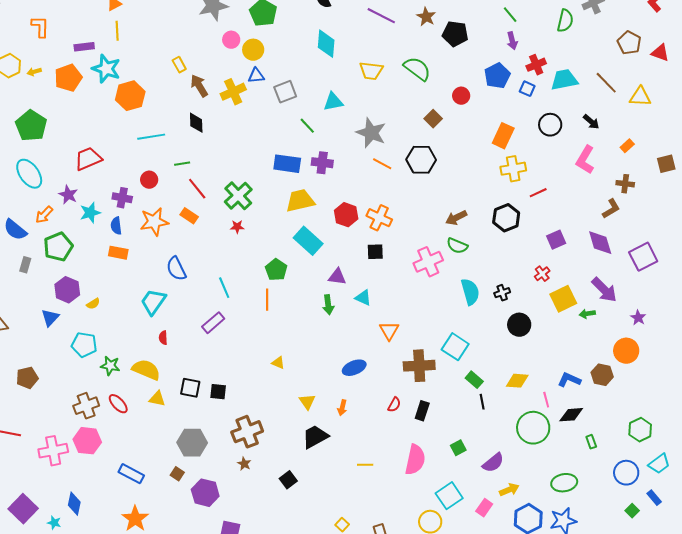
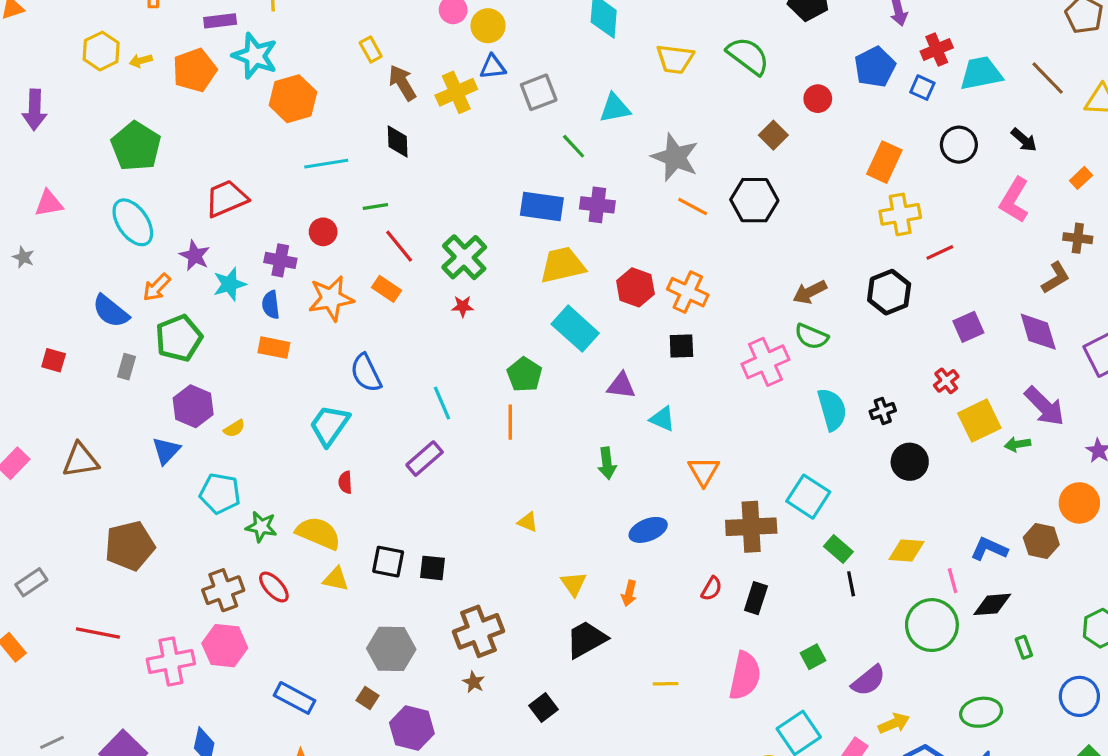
green arrow: (328, 305) -> (607, 463), moved
brown pentagon: (27, 378) -> (130, 546), size x1.4

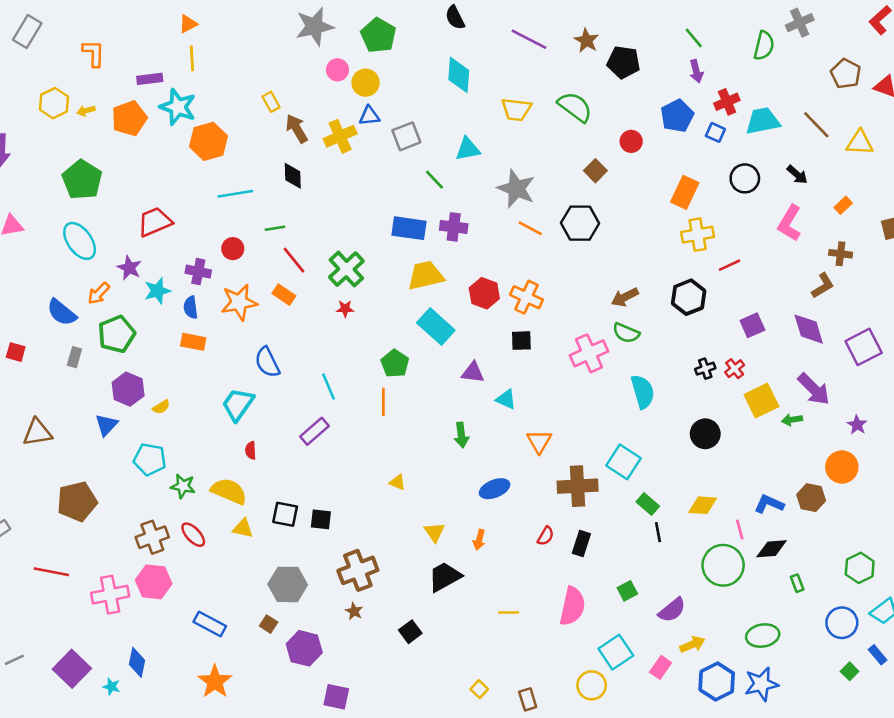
black cross: (883, 411) -> (705, 369), moved

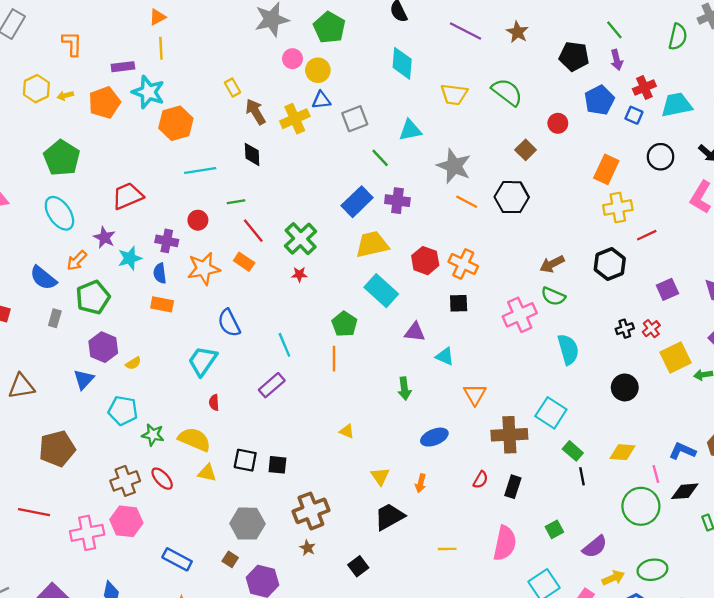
black pentagon: (623, 62) -> (574, 56), moved
blue rectangle: (409, 228) -> (357, 202), turned -52
green ellipse: (763, 636) -> (652, 570), moved

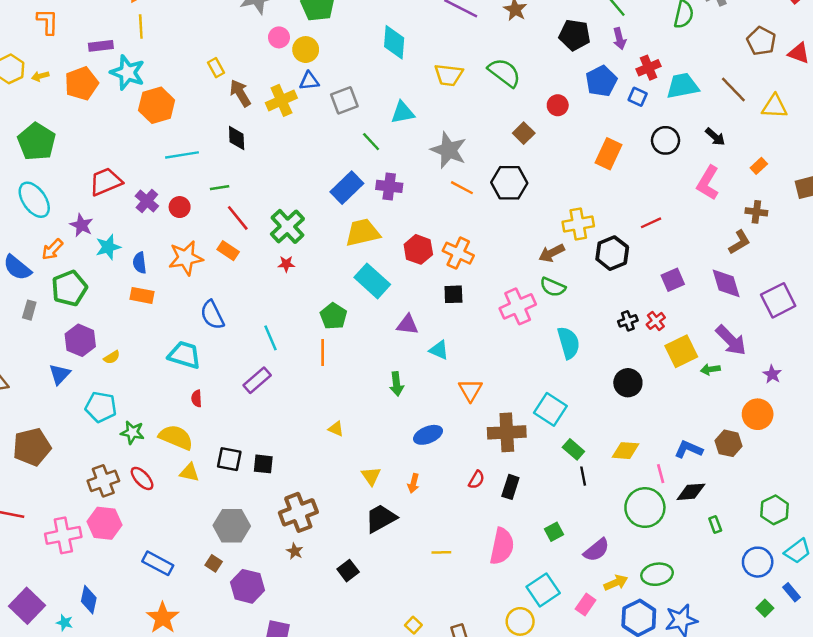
yellow cross: (618, 207) -> (578, 224), moved
purple cross: (167, 241) -> (147, 201), moved, turned 30
cyan trapezoid: (202, 361) -> (184, 355), turned 72

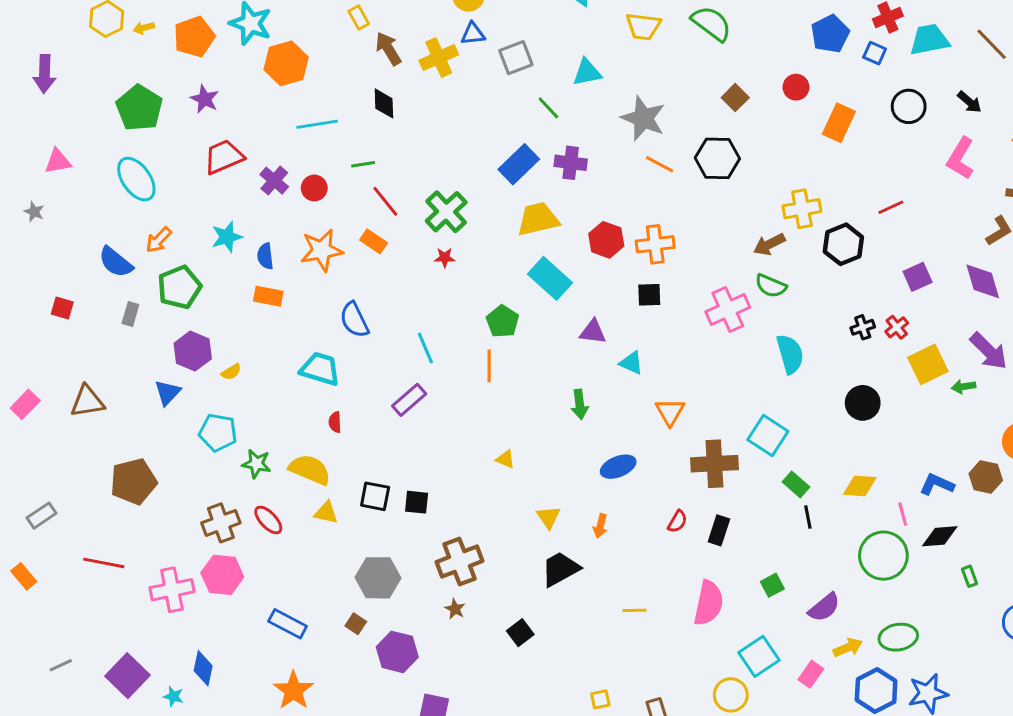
red circle: (558, 105) -> (796, 87), moved
purple star: (81, 225) -> (205, 99), moved
orange cross: (458, 253) -> (655, 244), turned -32
yellow square: (413, 625) -> (600, 699), turned 35

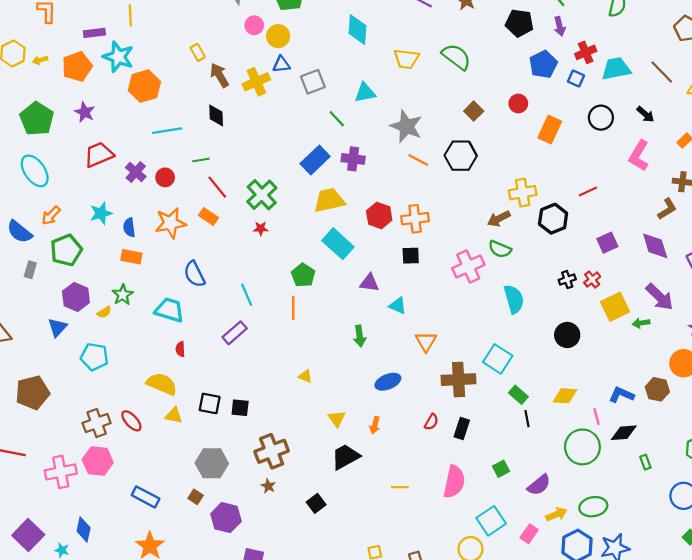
green star: (256, 464) -> (123, 295), moved, turned 30

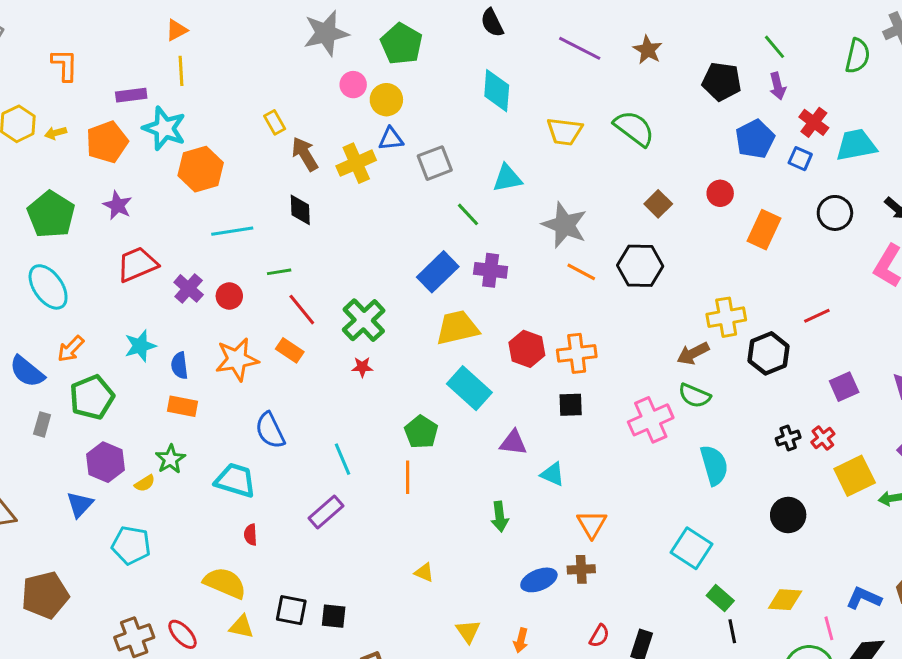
red cross: (586, 52) -> (814, 122), turned -30
brown cross: (459, 380) -> (581, 569), moved, size x0.6

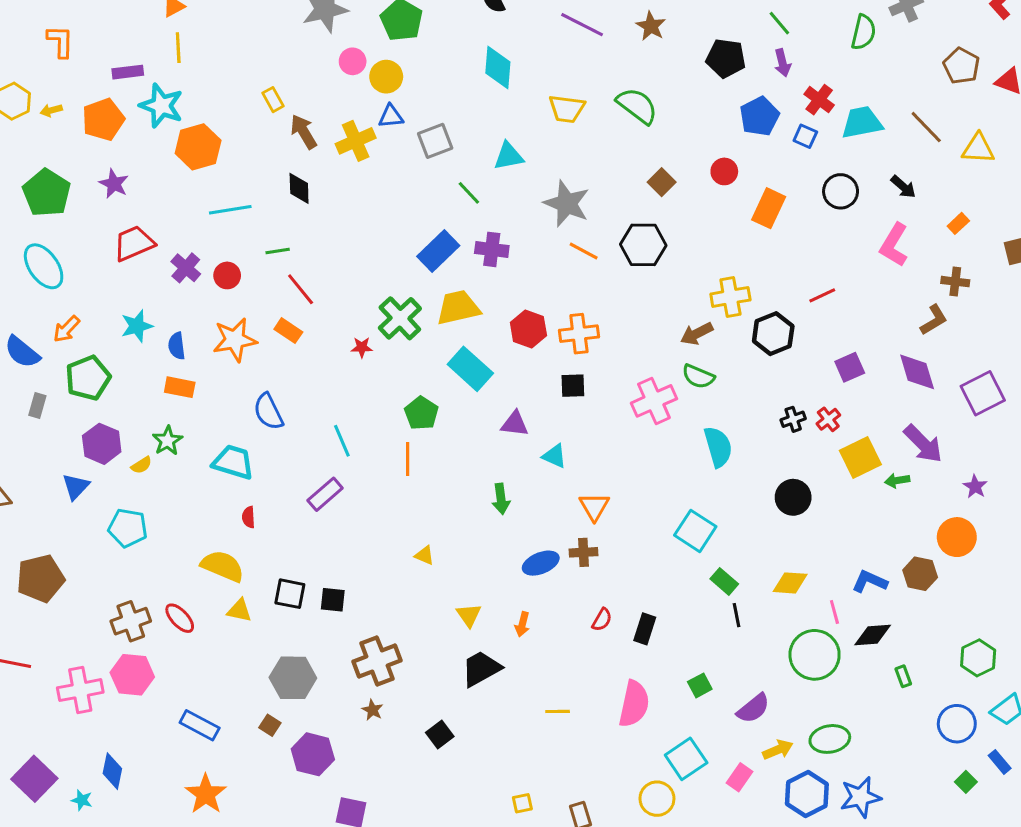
green cross: (364, 320) -> (400, 318), moved

